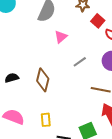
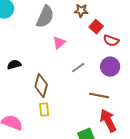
black semicircle: (12, 78) -> (14, 65), moved
yellow rectangle: (46, 120) -> (44, 110), moved

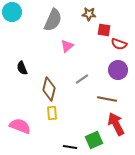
red square: (96, 27) -> (104, 30), turned -32
black semicircle: (14, 65) -> (22, 68), turned -96
gray line: (78, 68) -> (82, 79), moved

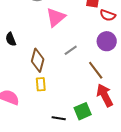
pink triangle: (67, 46) -> (56, 17), size x1.5
brown line: (107, 99) -> (96, 70), turned 42

